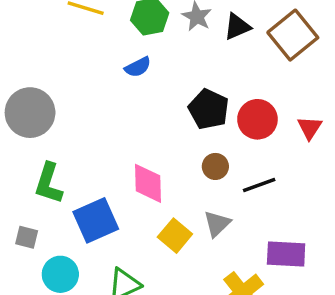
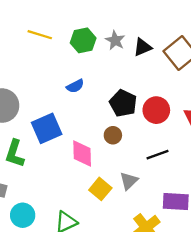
blue semicircle: (138, 67) -> (75, 86), moved
brown circle: (215, 166) -> (113, 135), moved
blue square: (96, 220) -> (47, 128), moved

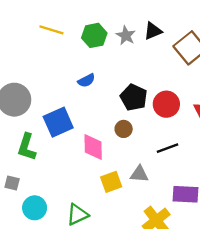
black triangle: (143, 47) -> (153, 31), moved
gray triangle: (129, 181) -> (139, 174), turned 48
yellow square: (100, 189) -> (111, 182), turned 30

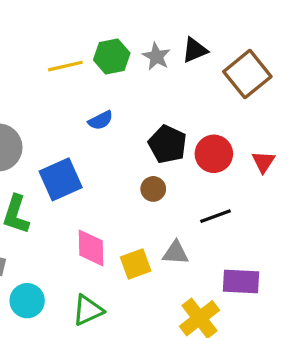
yellow line: (51, 30) -> (65, 66), moved, turned -30
pink diamond: (93, 147) -> (91, 248), moved

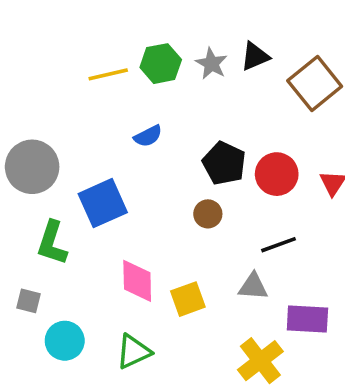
gray triangle: (176, 253) -> (253, 286), moved

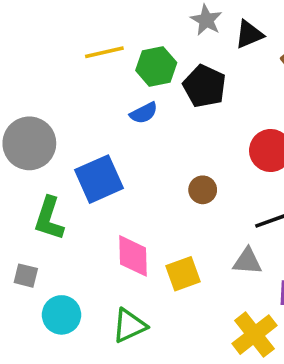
green hexagon: (161, 64) -> (156, 67), moved
gray star: (211, 64) -> (206, 20), moved
black pentagon: (224, 163) -> (204, 86), moved

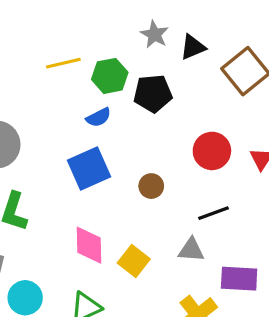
black pentagon: (204, 86) -> (153, 93), turned -30
blue square: (99, 179) -> (89, 168), moved
yellow square: (183, 274) -> (134, 261), turned -32

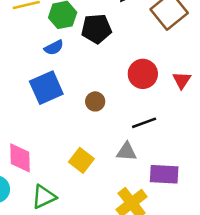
pink diamond: (89, 245) -> (20, 158), moved

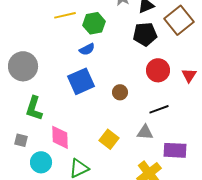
black pentagon: (96, 29) -> (145, 34), moved

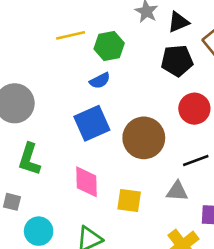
brown circle: (120, 92) -> (144, 138), size x2.0
pink diamond: (60, 137) -> (87, 182), moved
yellow square: (109, 139) -> (129, 200), turned -30

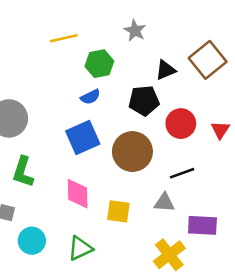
black triangle: (178, 22) -> (166, 70), moved
yellow line: (71, 35) -> (64, 38), moved
black pentagon: (177, 61) -> (144, 101), moved

